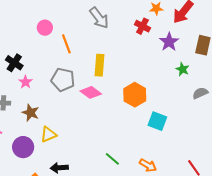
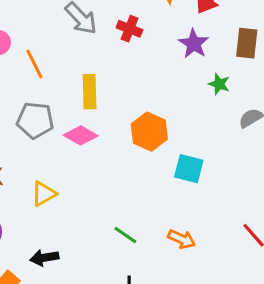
red cross: (142, 26) -> (129, 29), moved
yellow triangle: (48, 134) -> (44, 194), moved

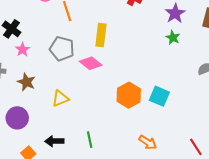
green star: (219, 84) -> (173, 38), moved
orange hexagon: (149, 132) -> (129, 95), moved
green line: (125, 235) -> (90, 140), moved, turned 35

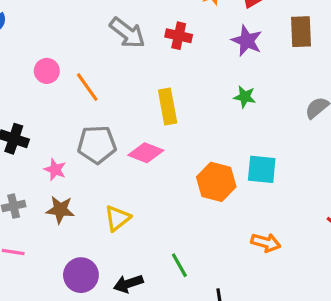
yellow rectangle: (101, 35) -> (168, 106), moved
green star: (173, 38) -> (245, 97), moved
pink star: (22, 50) -> (55, 170), moved
purple circle: (17, 118) -> (81, 275), moved

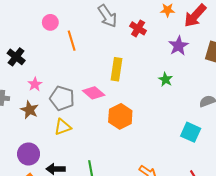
gray pentagon: (97, 145) -> (62, 98), moved
cyan square: (262, 169) -> (191, 132), moved
orange hexagon: (216, 182) -> (120, 116), moved

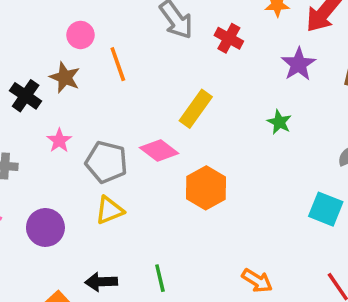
yellow rectangle: (117, 69) -> (196, 109), turned 30
brown star: (30, 110) -> (65, 77), moved
purple circle: (29, 154) -> (45, 227), moved

